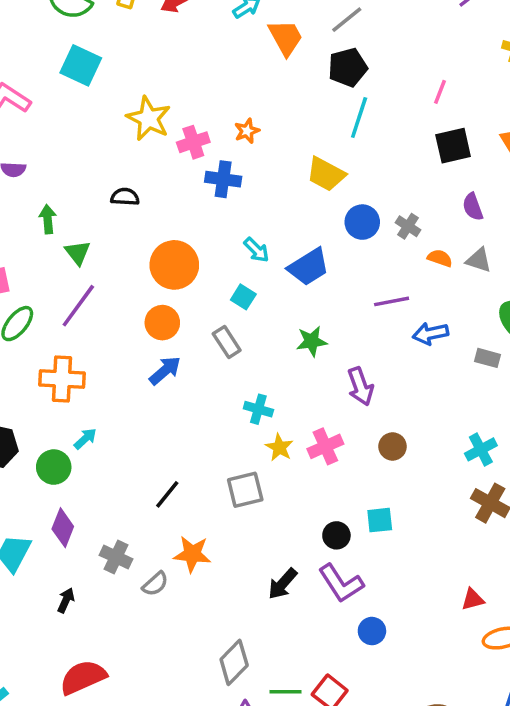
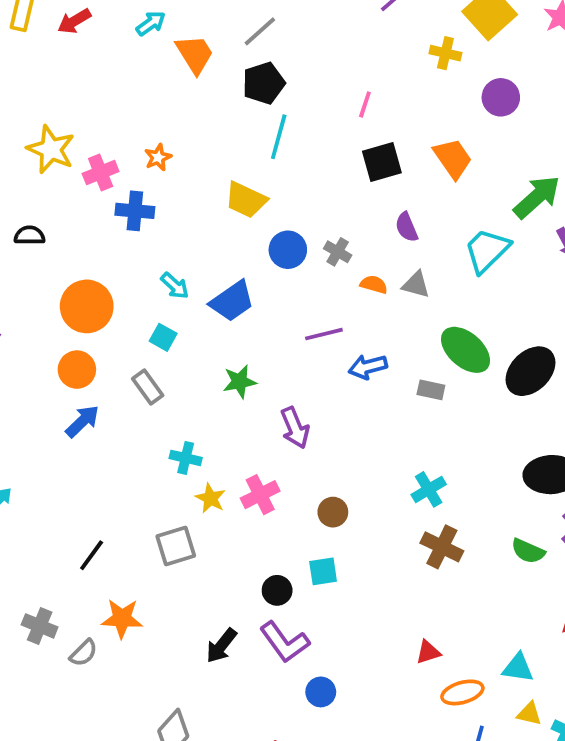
brown circle: (393, 446) -> (333, 512), moved

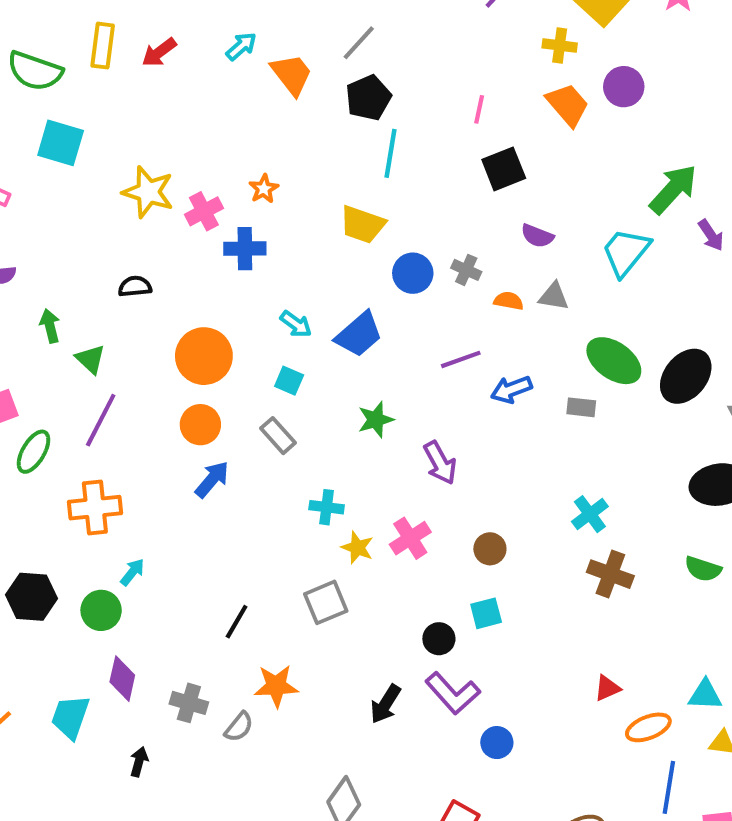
orange trapezoid: (453, 158) -> (568, 105), moved
purple semicircle: (407, 227) -> (537, 236), turned -40

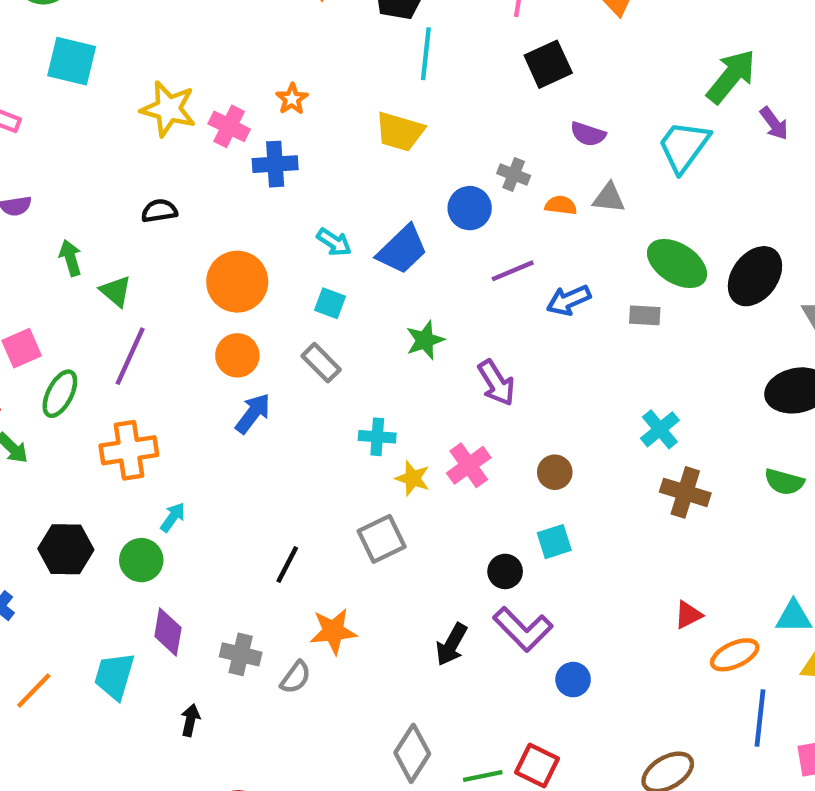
pink cross: (204, 211) -> (229, 126), turned -33
blue circle: (413, 273) -> (470, 208), moved

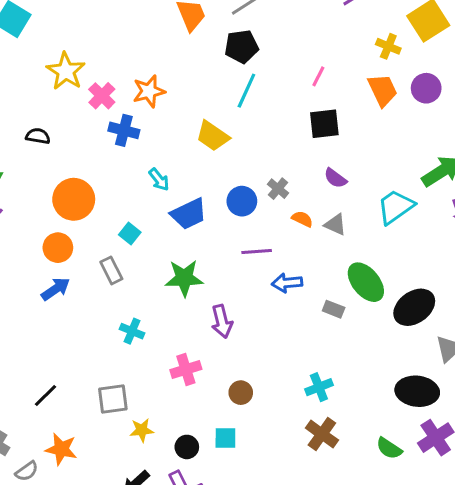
orange star: (292, 99) -> (149, 91), size x1.5
cyan arrow: (334, 242) -> (159, 180), moved
green star: (425, 340) -> (184, 278), size x1.4
yellow star: (413, 478) -> (142, 430), moved, turned 30

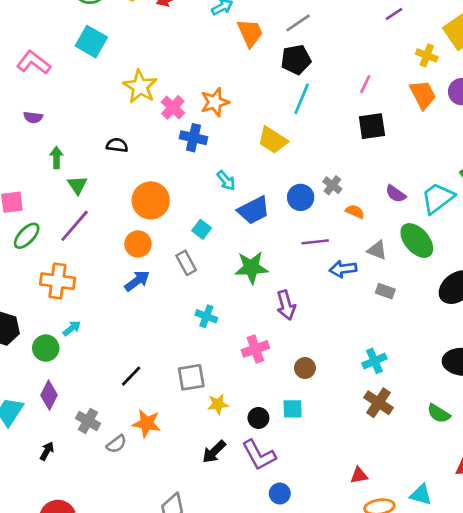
purple semicircle: (335, 178) -> (396, 194), moved
gray triangle: (335, 225) -> (377, 250), moved
green ellipse: (366, 282) -> (417, 241), moved

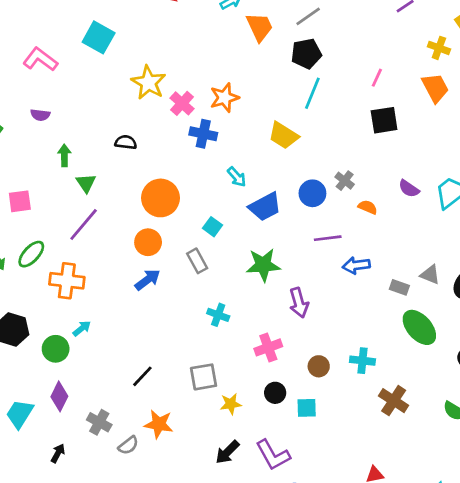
green ellipse: (27, 236) -> (31, 254), moved
green ellipse: (417, 241) -> (419, 327), moved
gray triangle: (377, 250) -> (430, 275), moved
cyan cross: (374, 361) -> (362, 361), moved, turned 30
black circle: (258, 418) -> (275, 393), moved

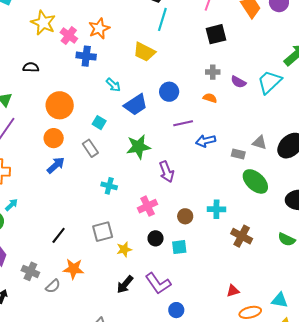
gray cross: (345, 181) -> (213, 72), moved, turned -32

